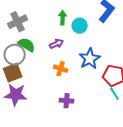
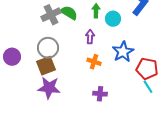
purple arrow: (57, 44) -> (90, 37), turned -64
green semicircle: (27, 45) -> (69, 13), moved

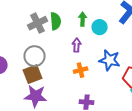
green semicircle: (69, 13) -> (56, 21), turned 54
blue star: (123, 52) -> (110, 60), turned -30
orange cross: (94, 62) -> (81, 70), turned -32

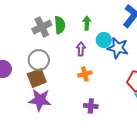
cyan circle: (100, 27) -> (104, 40), moved
blue star: (110, 60) -> (118, 48), moved

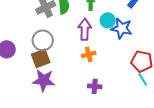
purple arrow: (81, 49) -> (85, 29), size x1.5

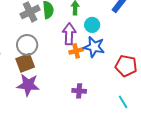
blue star: (122, 28) -> (94, 47), moved
orange cross: (89, 54) -> (76, 51), moved
cyan line: (143, 79) -> (123, 102), moved

